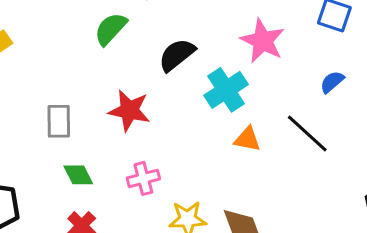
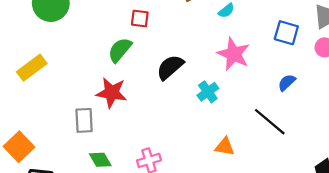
cyan cross: (226, 90) -> (208, 92), size x0.7
red star: (129, 111) -> (112, 93), moved
orange triangle: (247, 139) -> (225, 147), moved

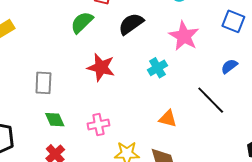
black semicircle: (170, 67) -> (131, 24), moved
red star: (112, 93) -> (101, 67), moved

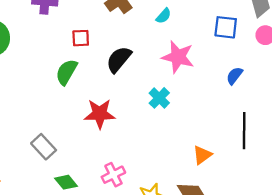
gray rectangle: (43, 83) -> (44, 147), turned -30
black line: (211, 100) -> (244, 131), moved, turned 60
orange triangle: (168, 119) -> (202, 155), moved, turned -36

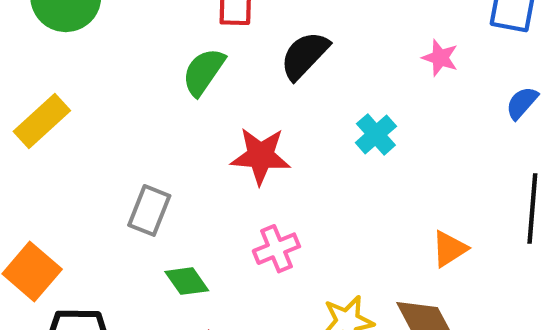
pink star: (178, 57) -> (440, 58), moved, size x0.6
gray rectangle: (44, 147) -> (149, 210), turned 60
pink cross: (113, 175) -> (276, 249), moved

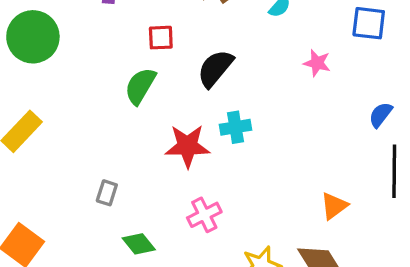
blue semicircle: (522, 103) -> (381, 115), moved
cyan cross: (376, 134) -> (236, 127), moved, turned 36
gray rectangle: (149, 210) -> (107, 193), size x0.7

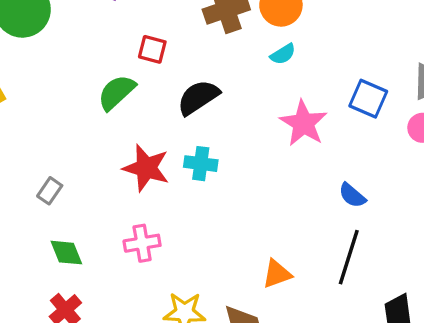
pink star: (317, 63) -> (303, 123), size x1.6
blue semicircle: (381, 115) -> (352, 195), turned -104

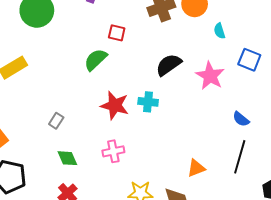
cyan semicircle: (283, 54) -> (219, 31), moved, turned 105
black semicircle: (198, 97) -> (169, 65), moved

